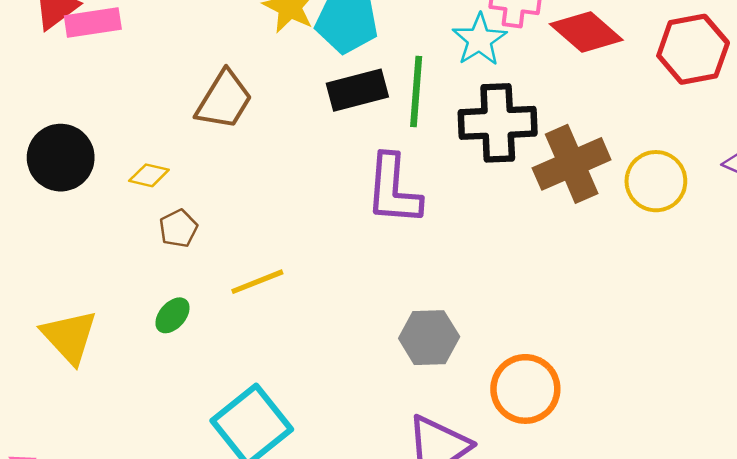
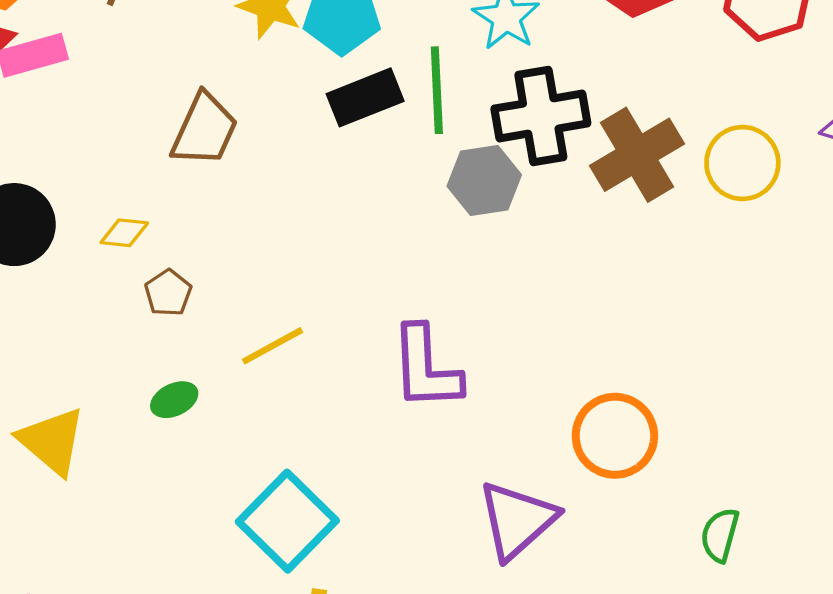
purple L-shape: (393, 190) -> (426, 368), moved
green ellipse: (172, 315) -> (174, 400), turned 30
gray hexagon: (429, 338) -> (484, 181), moved

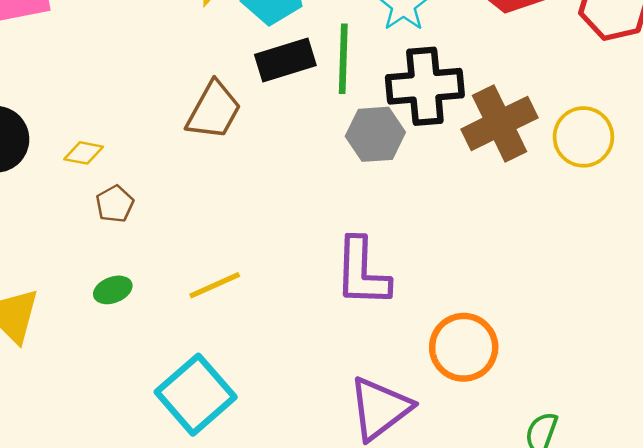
brown trapezoid: (204, 130) -> (214, 110), moved
yellow line: (272, 346) -> (215, 285), moved
purple L-shape: (426, 368) -> (362, 272), moved

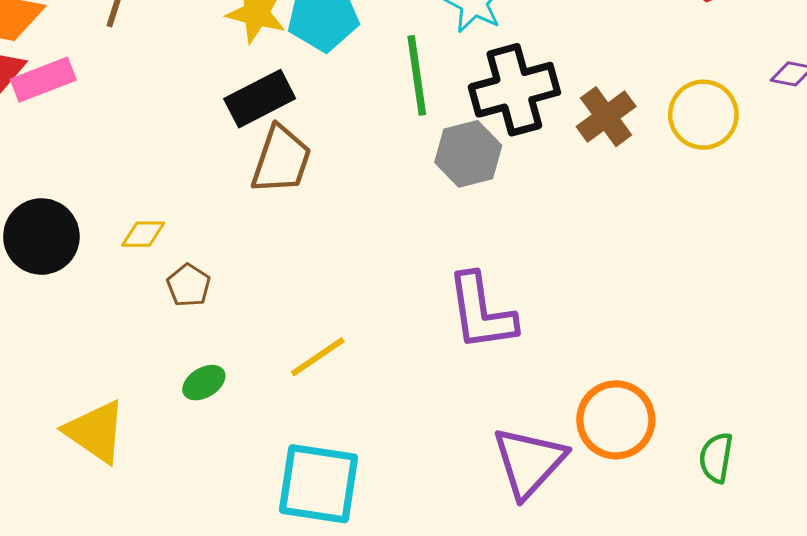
black rectangle: (285, 60) -> (260, 99), moved
brown cross: (500, 123) -> (606, 117), size x0.7
orange circle: (464, 347) -> (616, 420), moved
cyan square: (196, 395) -> (318, 484), turned -30

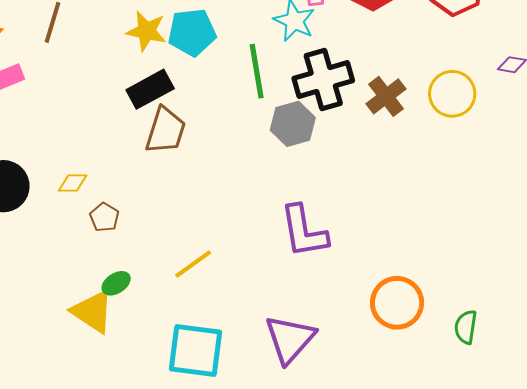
yellow triangle: (95, 432) -> (93, 312), moved
purple triangle: (529, 462) -> (290, 339), moved

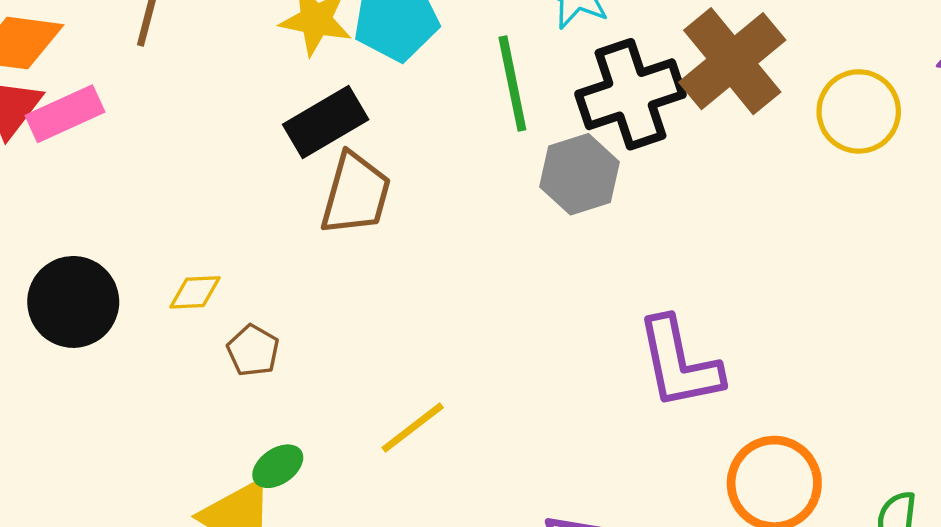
brown cross: (386, 96) -> (732, 61), moved, size x1.5
purple L-shape: (304, 231) -> (679, 363), moved

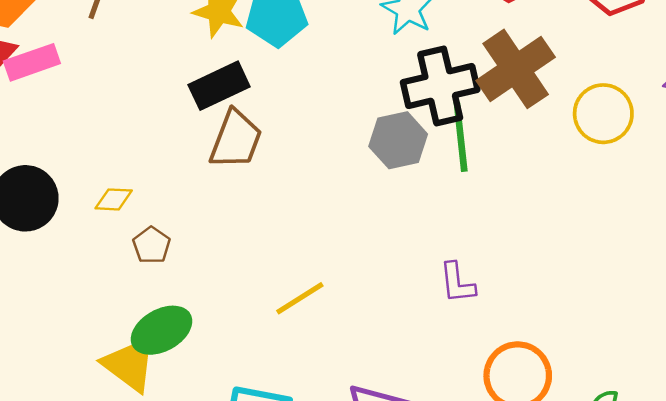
green line: (512, 84) -> (461, 137), moved
purple L-shape: (679, 363) -> (457, 283), size x0.6
yellow line: (413, 428) -> (300, 298), moved
green ellipse: (278, 466) -> (162, 330), size x1.6

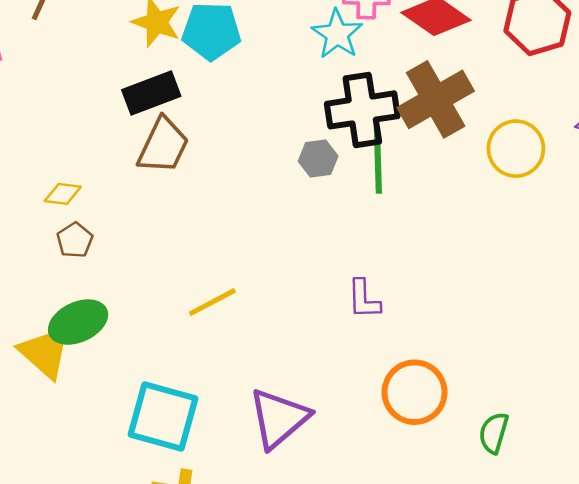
gray hexagon: (398, 140) -> (318, 159), size x0.7
yellow diamond: (114, 199) -> (63, 194), moved

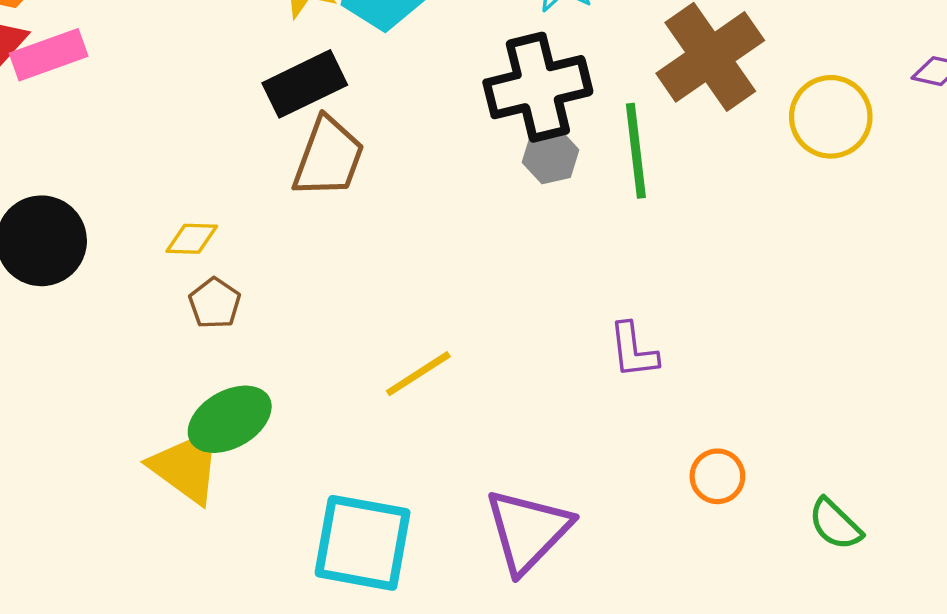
black cross: (362, 110) -> (538, 87), moved
orange circle: (415, 392) -> (717, 476), size x0.6
green semicircle: (494, 433) -> (835, 524), turned -57

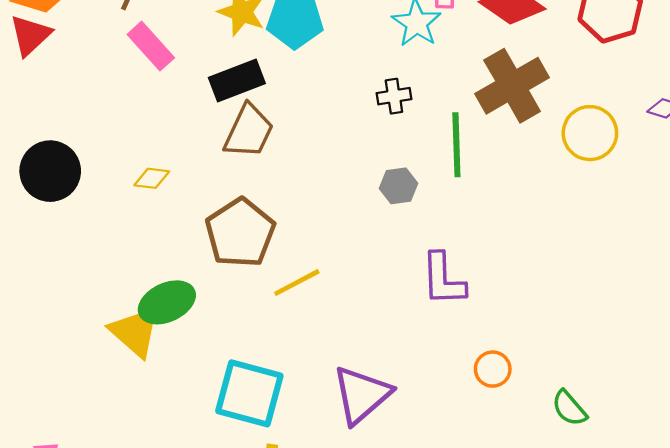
pink rectangle: (49, 55) -> (151, 46), moved, turned 63
black cross: (538, 87) -> (394, 96), size x0.5
gray hexagon: (551, 156) -> (399, 186), moved
brown pentagon: (215, 303) -> (240, 233), moved, size x2.0
purple L-shape: (633, 350) -> (443, 279), size x1.4

